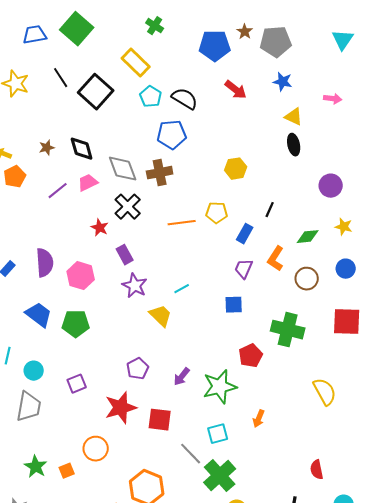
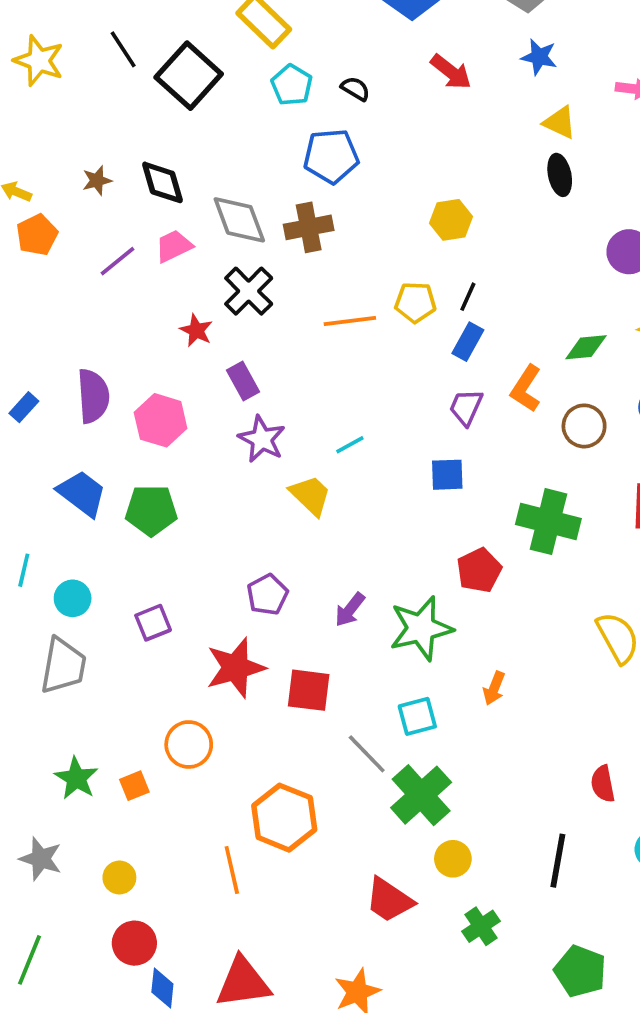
black semicircle: (185, 99) -> (355, 89), size x0.6
black line: (270, 210) -> (468, 297), moved

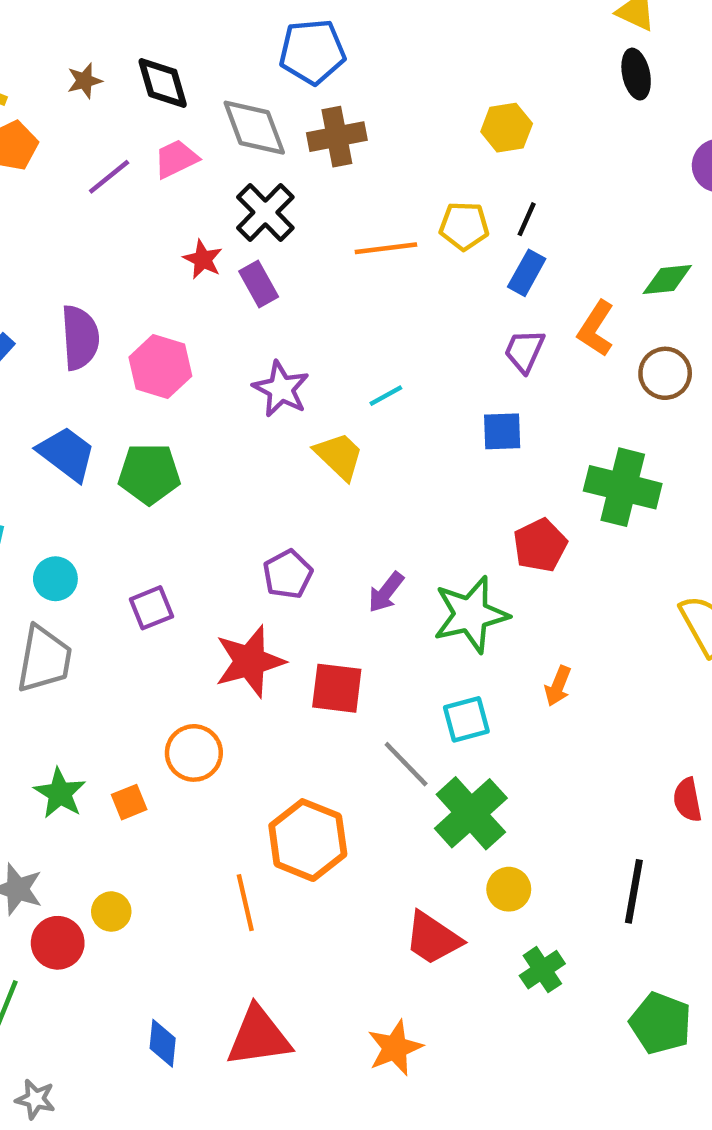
blue pentagon: (331, 156) -> (312, 52), moved
purple rectangle: (243, 381) -> (259, 284), moved
red circle: (134, 943) -> (58, 943), moved

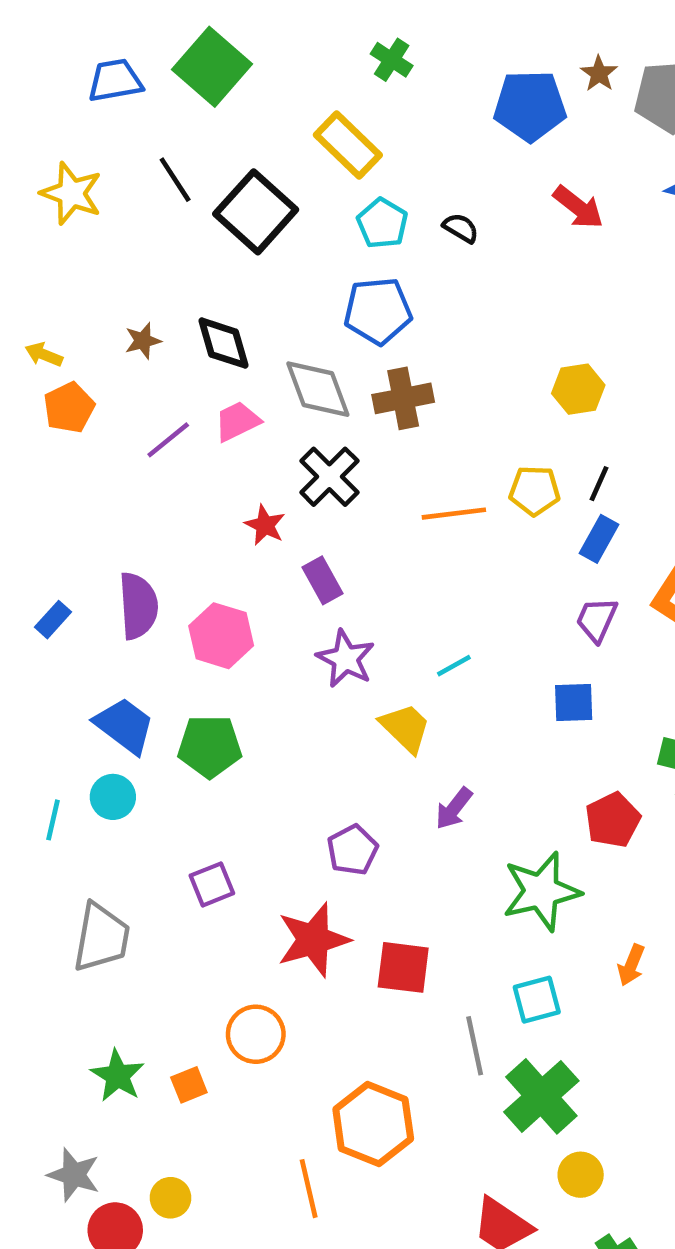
purple rectangle: (259, 284) -> (323, 580), moved
cyan circle: (55, 579) -> (113, 797), moved
purple arrow: (386, 592) -> (454, 808), moved
gray line: (406, 764) -> (475, 1046), turned 32

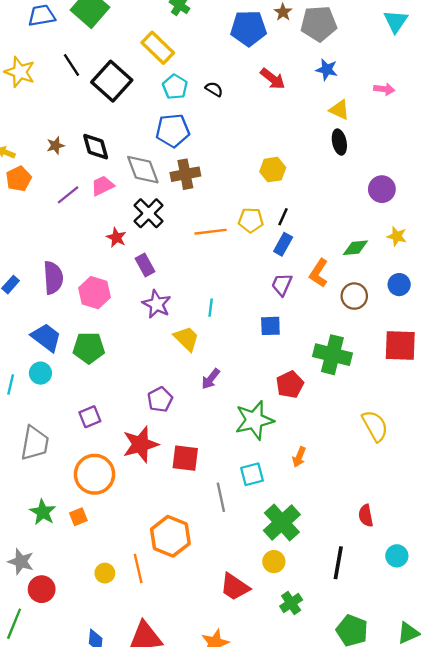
cyan line: (454, 666) -> (211, 308), turned -54
orange circle: (256, 1034) -> (95, 474), moved, size x1.4
green cross: (541, 1096) -> (282, 523), moved
yellow circle: (170, 1198) -> (105, 573), moved

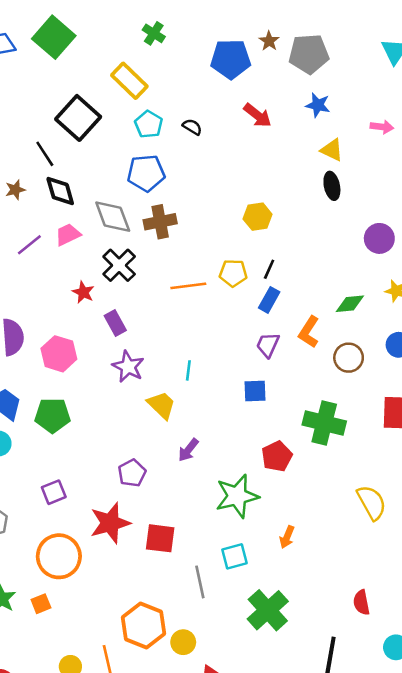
black line: (72, 65) -> (45, 154), moved
yellow circle: (274, 562) -> (183, 642), moved

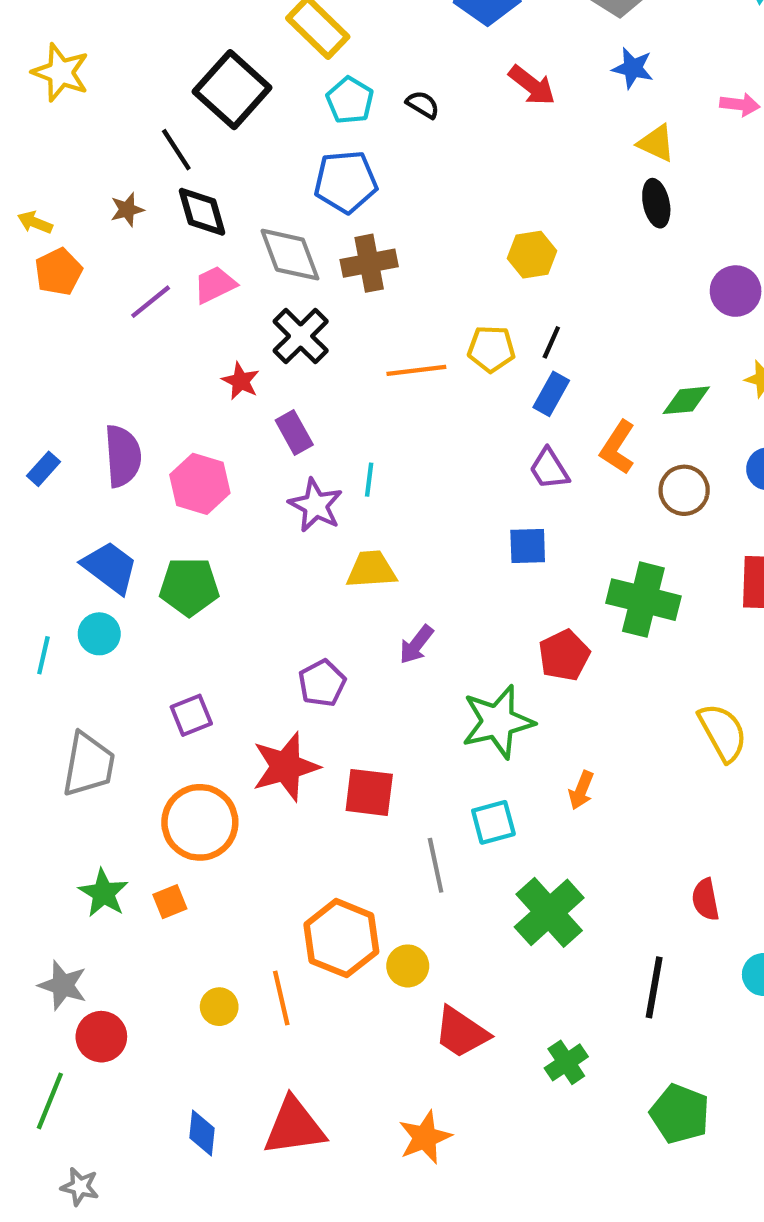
purple trapezoid: (268, 345) -> (549, 469), turned -56
cyan line: (188, 370) -> (369, 480), moved
yellow trapezoid: (161, 405) -> (371, 570), turned -48

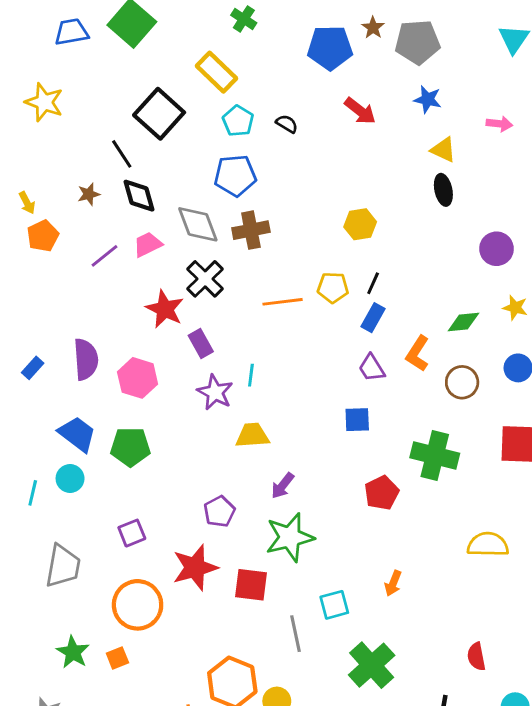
yellow arrow: (35, 222) -> (27, 203), turned -140
red star: (241, 381) -> (165, 309), size x1.5
green star: (498, 722) -> (290, 537), moved
yellow semicircle: (723, 732) -> (488, 545), turned -60

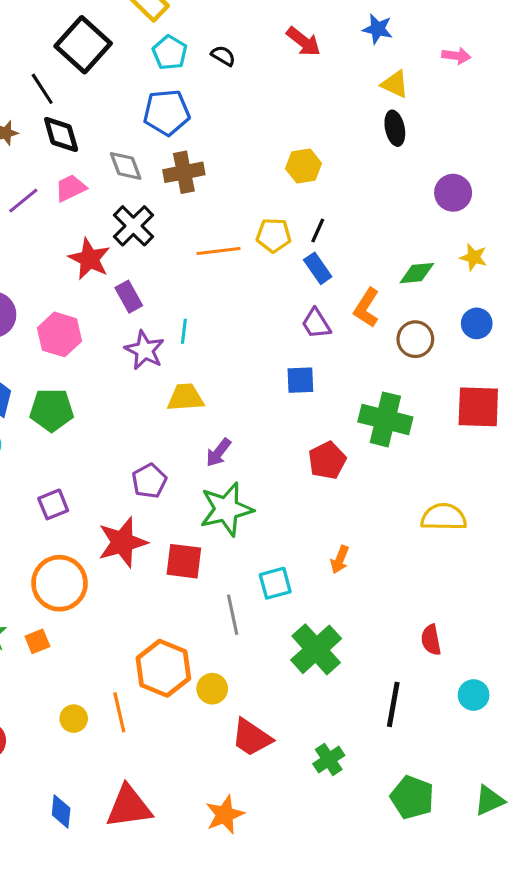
gray diamond: (198, 224) -> (126, 166), size x0.7
blue rectangle: (373, 318) -> (318, 268), turned -64

